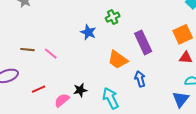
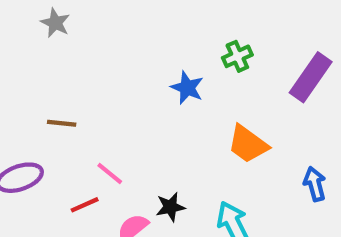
purple rectangle: (143, 42) -> (311, 77), moved, turned 60
pink line: (51, 54) -> (110, 173), moved
blue arrow: (140, 79) -> (315, 184), moved

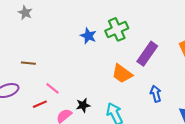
green cross: (237, 56) -> (117, 29), size x1.5
purple rectangle: (311, 77) -> (147, 54), moved
blue star: (187, 88) -> (88, 36), moved

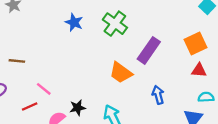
green cross: (117, 29) -> (115, 24), turned -30
blue star: (88, 36) -> (74, 22), moved

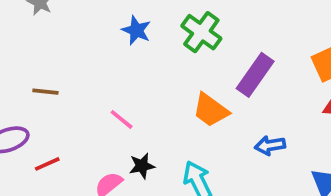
pink line: (44, 89) -> (122, 119), moved
blue arrow: (158, 95) -> (270, 145), turned -84
red line: (30, 106) -> (47, 164), moved

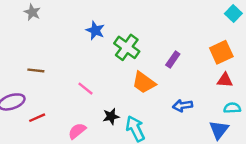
green cross: (201, 32) -> (127, 47), moved
purple rectangle: (255, 75) -> (173, 60), size x0.6
black star: (142, 166) -> (111, 116), moved

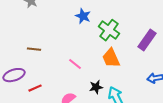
purple rectangle: (173, 60) -> (147, 40), size x1.5
orange trapezoid: (144, 83) -> (111, 58), moved, turned 30

